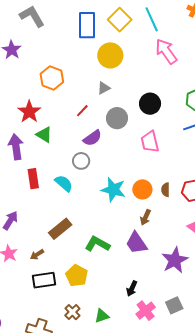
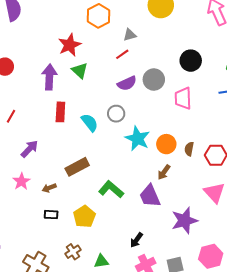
gray triangle: (104, 88) -> (130, 35), moved
gray circle: (117, 118) -> (154, 80), moved
gray circle: (81, 161) -> (116, 114), moved
black rectangle: (44, 280) -> (51, 215), size x0.6

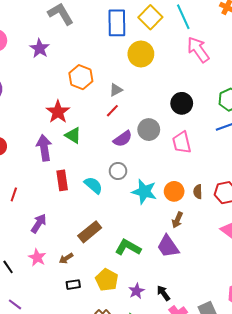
purple star: (185, 221) -> (136, 291), moved, size x0.6
black arrow: (136, 240) -> (163, 293), turned 119

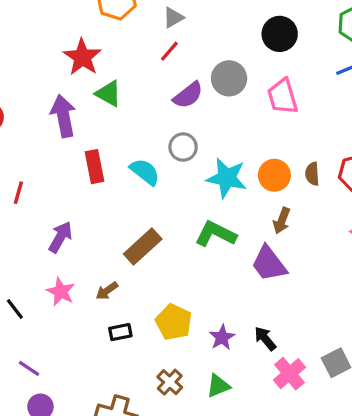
green L-shape: (128, 247) -> (216, 234), moved

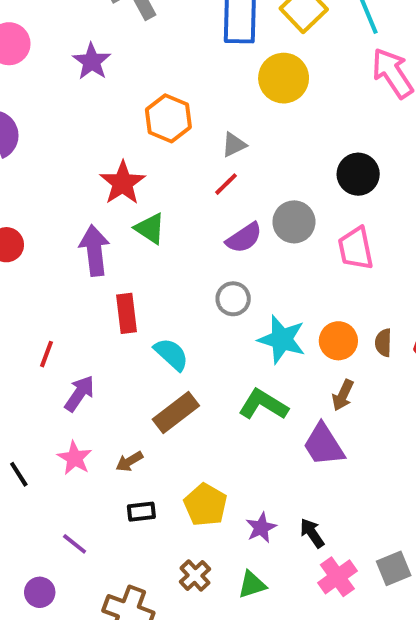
cyan semicircle: (145, 172) -> (171, 354), moved
red line: (18, 193) -> (46, 354), moved
purple line: (29, 368) -> (75, 544), moved

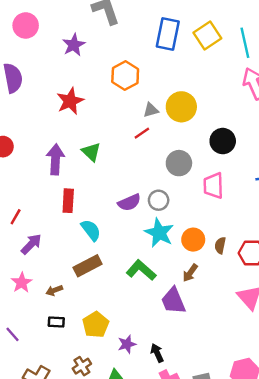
yellow circle: (284, 78) -> (181, 107), moved
orange hexagon: (168, 118) -> (125, 76), moved
red star: (123, 183) -> (70, 101), moved
purple semicircle: (244, 238) -> (129, 202), moved
gray circle: (233, 299) -> (159, 200), moved

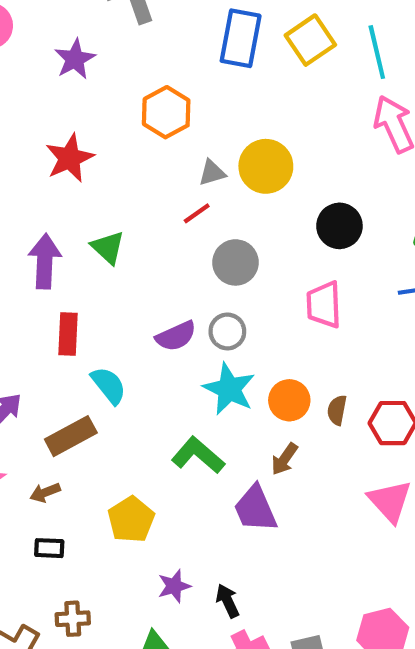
gray circle: (179, 163) -> (235, 262), moved
brown rectangle: (88, 266) -> (71, 436), moved
yellow pentagon: (96, 325) -> (131, 520), moved
brown cross: (82, 366) -> (73, 619), moved, turned 30

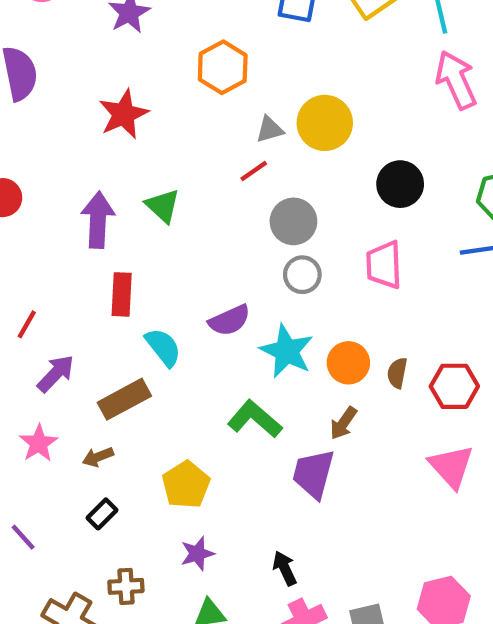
gray circle: (227, 331) -> (302, 275), moved
purple semicircle: (176, 336) -> (229, 320), moved
purple trapezoid: (255, 509) -> (313, 474), turned 38
black rectangle: (49, 548) -> (102, 514), turned -48
purple star: (174, 586) -> (197, 554), moved

